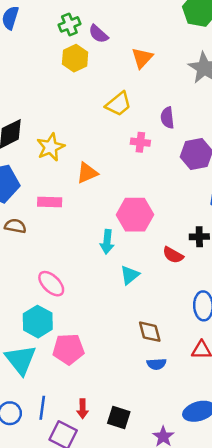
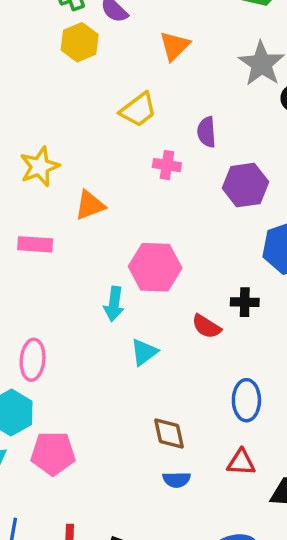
pink ellipse: (51, 284) -> (33, 360), turned 48

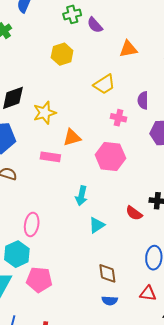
yellow hexagon: (80, 42) -> (62, 54), moved
orange triangle: (174, 46) -> (128, 49), turned 30
pink rectangle: (35, 244) -> (50, 157), moved
pink hexagon: (155, 267) -> (110, 156), moved

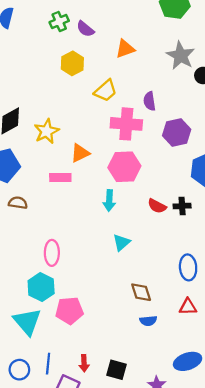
yellow hexagon: (62, 54) -> (72, 63), moved
pink cross: (118, 118) -> (126, 124), size x1.8
cyan arrow: (81, 196) -> (109, 200), moved
red semicircle: (134, 213) -> (157, 206), moved

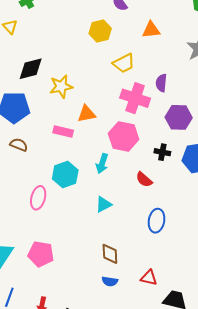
black cross: (182, 206) -> (162, 152), moved
blue ellipse: (188, 267) -> (157, 221), moved
cyan hexagon: (41, 287) -> (65, 174), moved

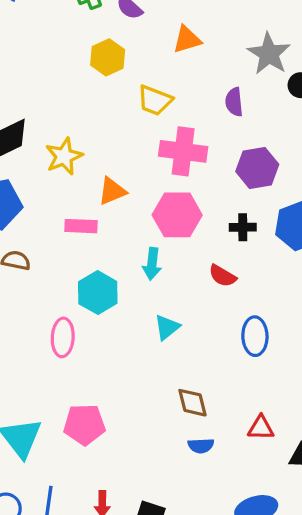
yellow trapezoid: (124, 63) -> (155, 100), turned 60
purple semicircle: (161, 83) -> (234, 102), moved

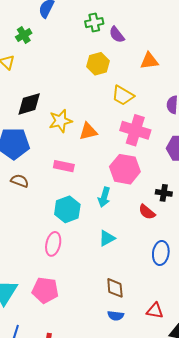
orange triangle: (112, 191) -> (88, 131), moved
black cross: (243, 227) -> (164, 193), moved
pink ellipse: (63, 337) -> (53, 244), moved

